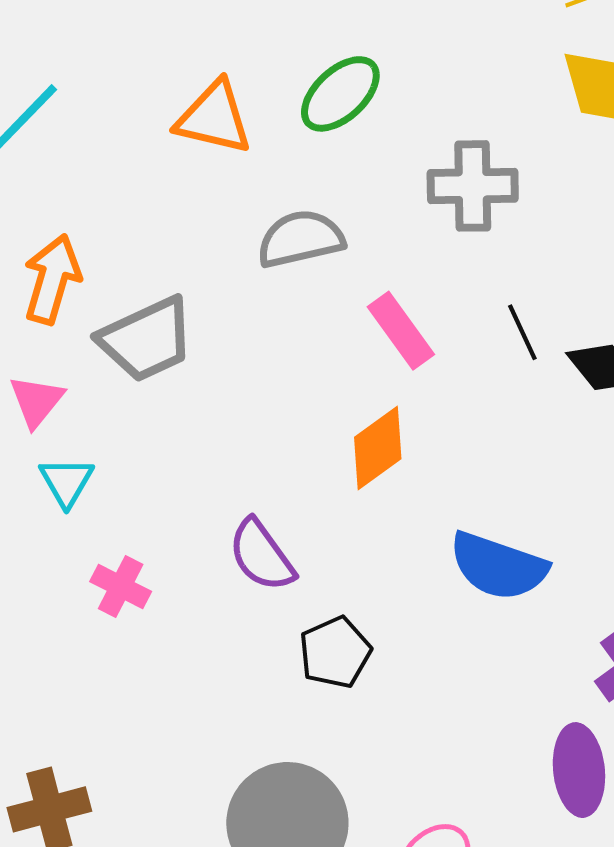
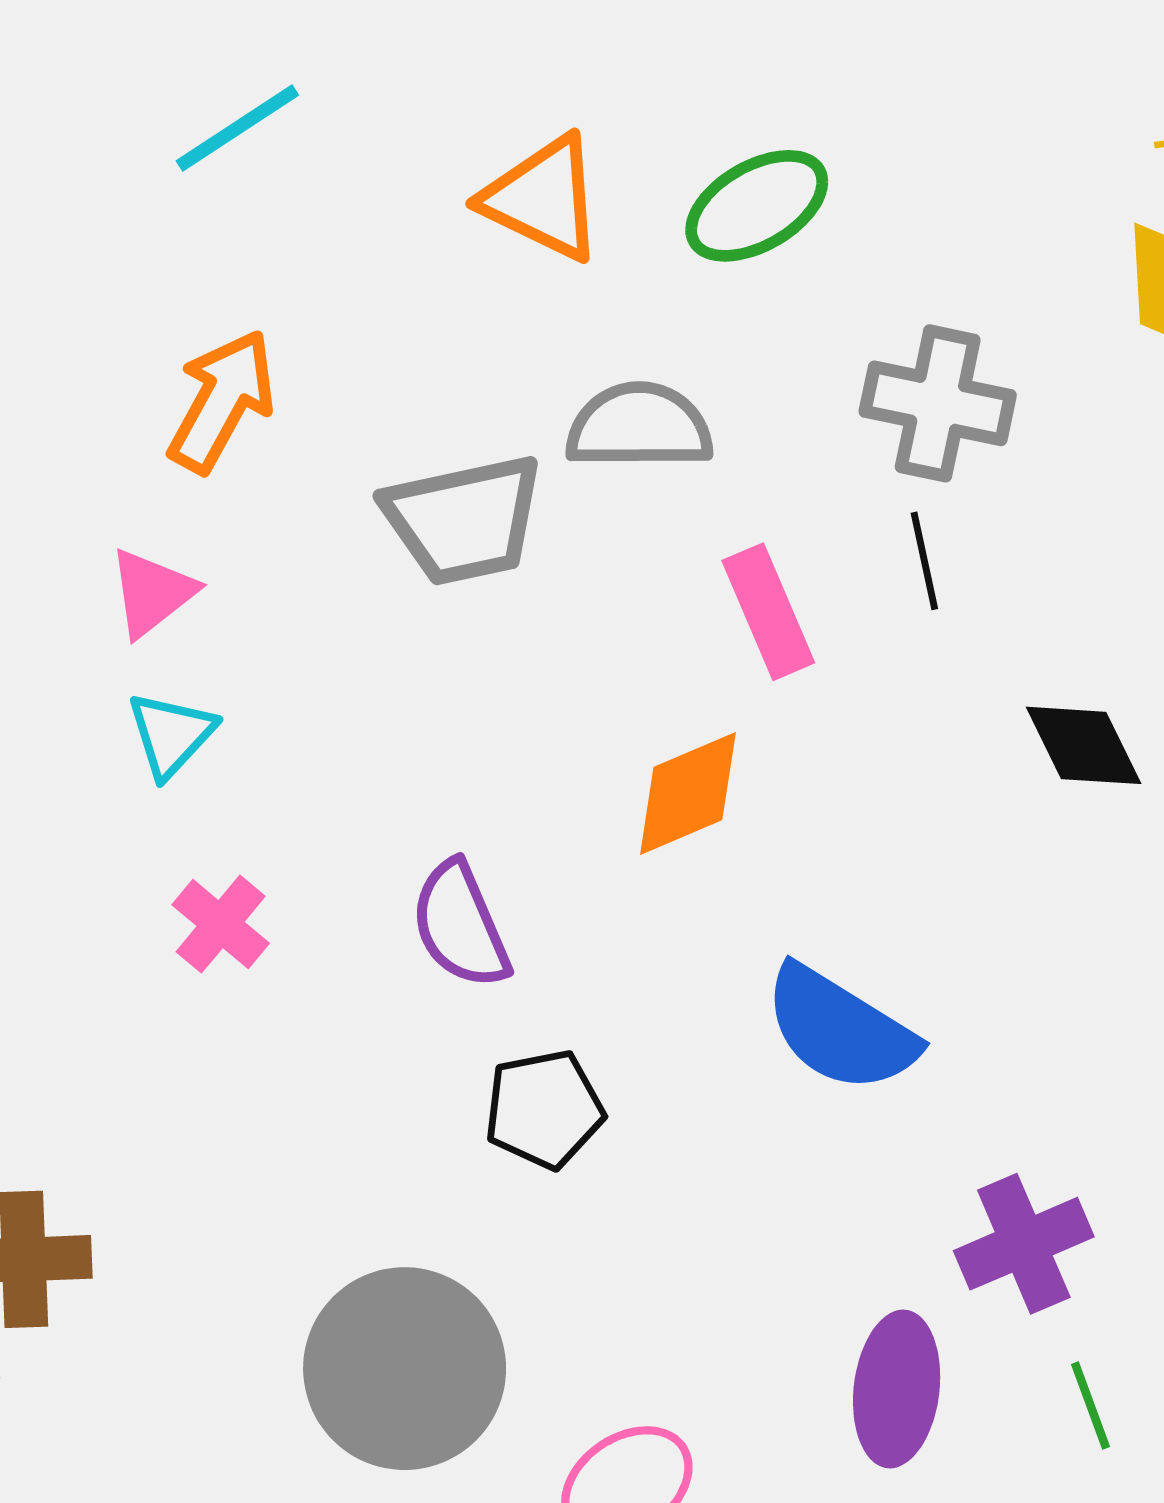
black line: (522, 332) -> (924, 561), moved
gray trapezoid: (147, 339) -> (464, 520), moved

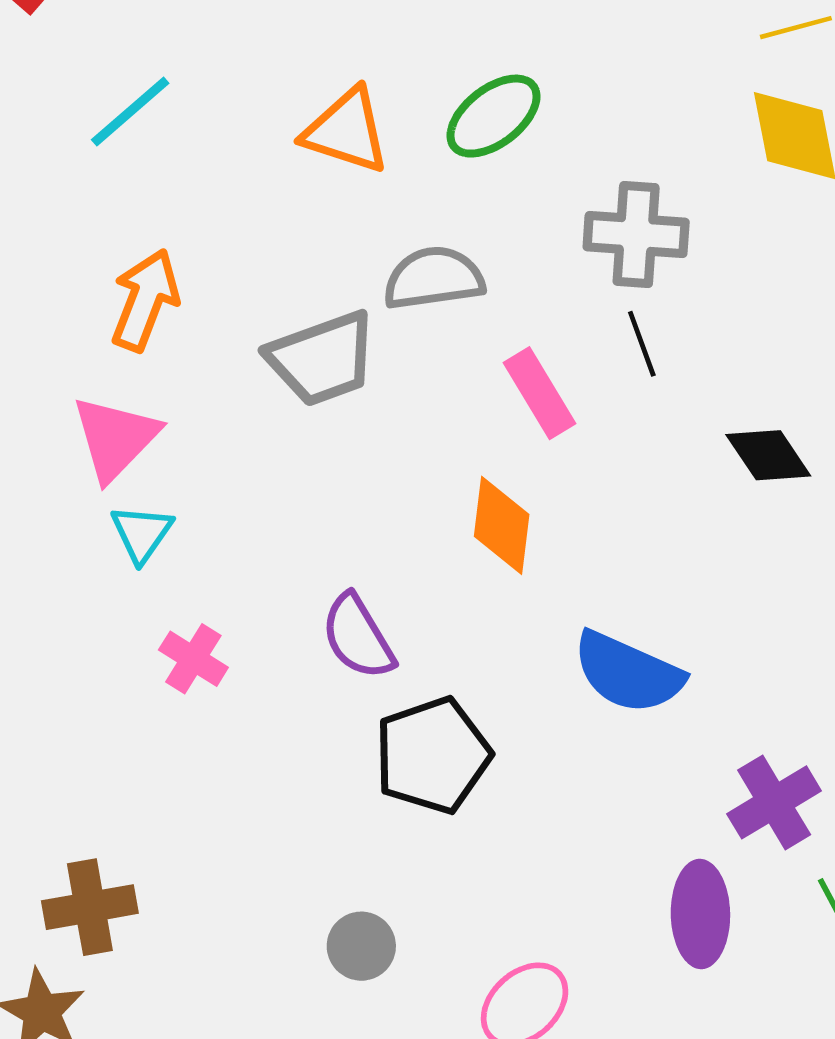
pink triangle: (152, 593) -> (115, 438), size x1.4
orange diamond: (688, 794) -> (502, 525), turned -52
black pentagon: (544, 1109) -> (433, 755), size x1.4
gray circle: (405, 1369) -> (361, 946), size x0.5

